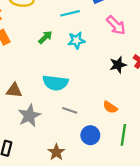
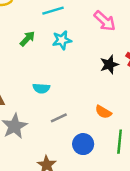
cyan semicircle: (55, 83) -> (41, 88), size x0.6
gray line: (70, 110) -> (59, 118), turned -40

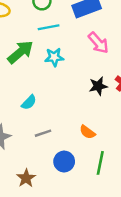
green arrow: (27, 39) -> (20, 52), size x1.6
cyan semicircle: (41, 88) -> (29, 102), turned -56

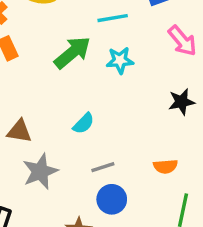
orange semicircle: (87, 132) -> (165, 166), turned -42
blue circle: (64, 162) -> (112, 199), moved

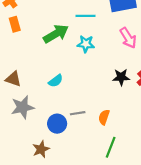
orange semicircle: (165, 166) -> (104, 117), turned 104
gray line: (103, 167) -> (78, 113), moved
blue circle: (112, 199) -> (57, 124), moved

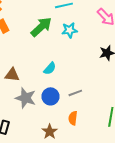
gray star: (23, 107) -> (26, 98), turned -30
orange semicircle: (104, 117) -> (73, 118), moved
blue circle: (57, 124) -> (51, 96), moved

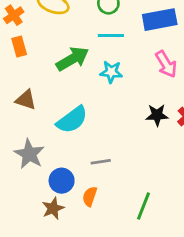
cyan semicircle: (50, 68) -> (72, 120), size x1.6
brown triangle: (12, 75) -> (26, 100), moved
blue circle: (51, 96) -> (62, 181), moved

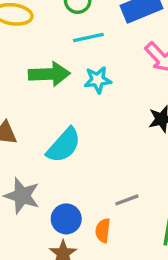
green arrow: (73, 59) -> (49, 74), turned 40
gray line: (101, 162) -> (127, 200), moved

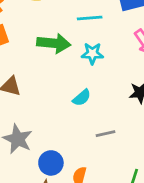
cyan semicircle: (64, 145) -> (82, 98), moved, size x0.6
gray line: (127, 200) -> (106, 134), moved

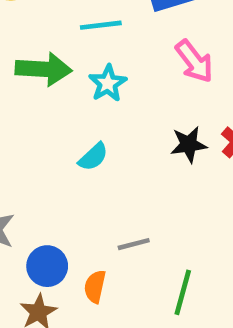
cyan star: (92, 53) -> (108, 83), turned -30
gray line: (106, 134) -> (134, 244), moved

